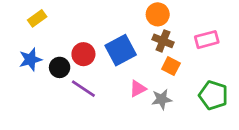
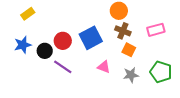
pink triangle: (138, 89) -> (104, 67), turned 48
gray star: (162, 99) -> (131, 75), moved

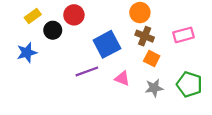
red circle: (63, 41) -> (74, 15), moved
black circle: (45, 51) -> (53, 30), moved
purple line: (63, 67) -> (87, 71), moved, turned -54

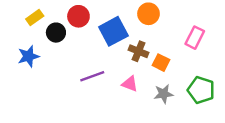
pink rectangle: (183, 35) -> (195, 38), turned -48
brown cross: (145, 36) -> (138, 51), moved
blue square: (107, 44) -> (113, 31), moved

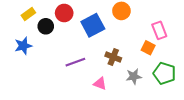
pink rectangle: (195, 38) -> (159, 30), turned -48
brown cross: (138, 51) -> (113, 57), moved
orange square: (161, 63) -> (148, 48), moved
pink triangle: (130, 84) -> (100, 84), moved

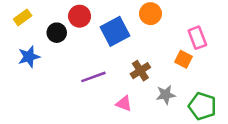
yellow rectangle: (28, 14) -> (23, 17), moved
brown cross: (113, 57) -> (140, 71), turned 35
green pentagon: (164, 73) -> (202, 106), moved

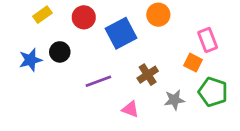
yellow rectangle: (23, 17) -> (42, 15), moved
black circle: (57, 33) -> (60, 52), moved
green pentagon: (202, 106) -> (213, 92), moved

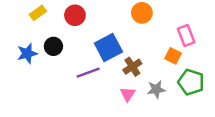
blue square: (121, 33) -> (108, 48), moved
pink triangle: (130, 109) -> (128, 94), moved, turned 42

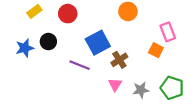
purple line: (88, 73) -> (80, 65), turned 42
green pentagon: (191, 82) -> (172, 88), moved
gray star: (156, 89) -> (141, 90), moved

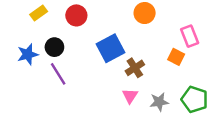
purple line: (80, 65) -> (58, 74), moved, turned 36

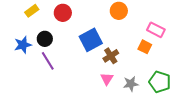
pink rectangle: (190, 36) -> (156, 30), turned -42

